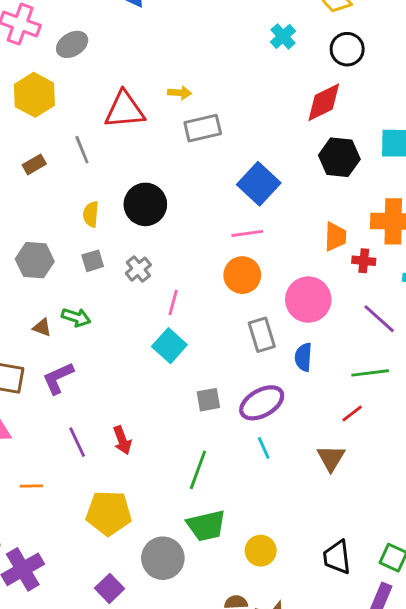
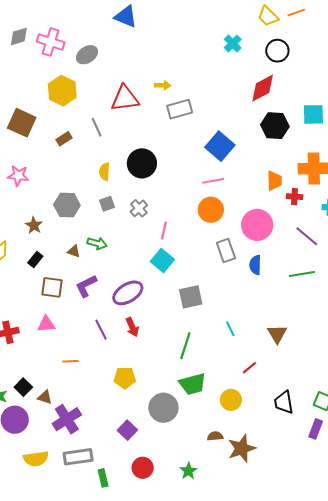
gray square: (208, 400) -> (191, 297), size x1.4
purple ellipse: (262, 403) -> (128, 293), moved
red line: (352, 413) -> (249, 368), moved
yellow pentagon: (109, 513) -> (125, 378), size x0.7

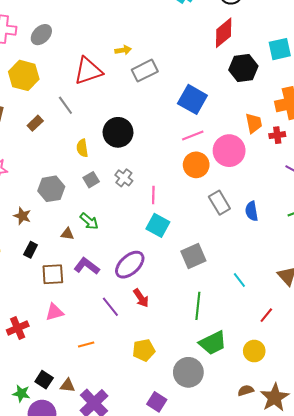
pink circle: (257, 225) -> (229, 151), moved
green arrow: (97, 243) -> (89, 221), turned 36
purple L-shape: (86, 286) -> (87, 266), turned 75

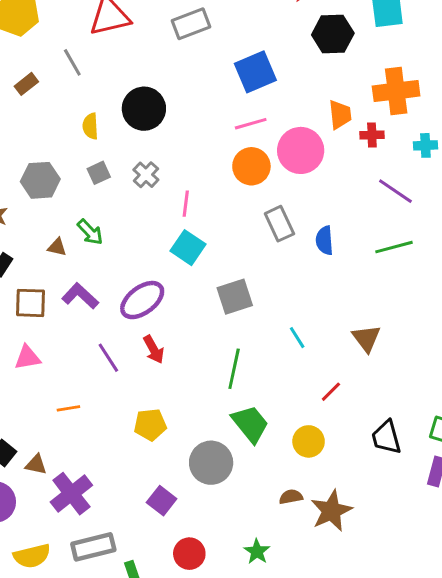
blue square: (192, 99) -> (255, 72), turned 32
green trapezoid: (213, 343) -> (250, 424), turned -108

